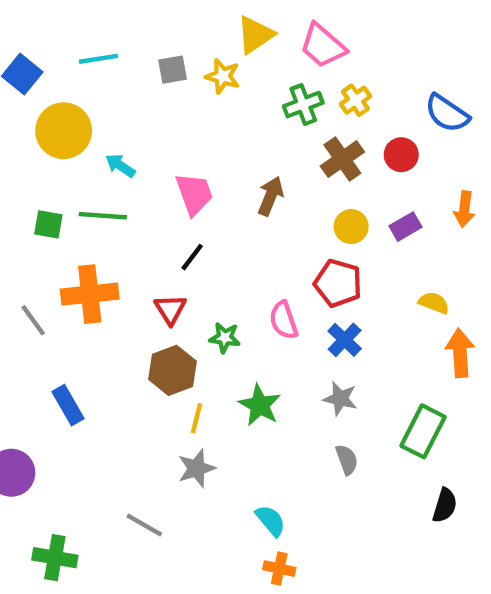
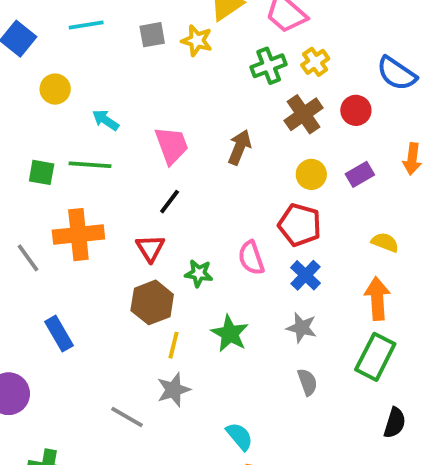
yellow circle: (64, 131) -> (55, 89), size x0.6
orange arrow: (460, 353) -> (377, 299), moved
gray line: (144, 525) -> (127, 417), moved

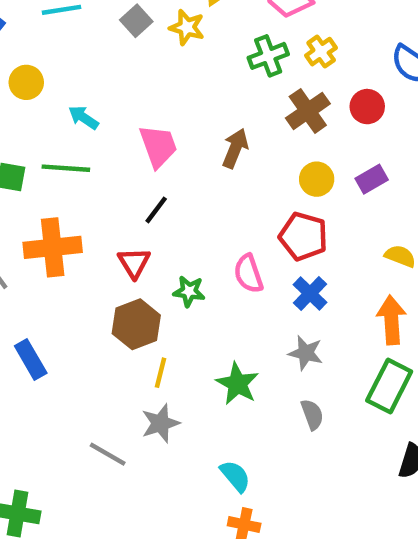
gray square: (152, 35) -> (136, 21), turned -32
green star: (230, 334) -> (237, 384), moved

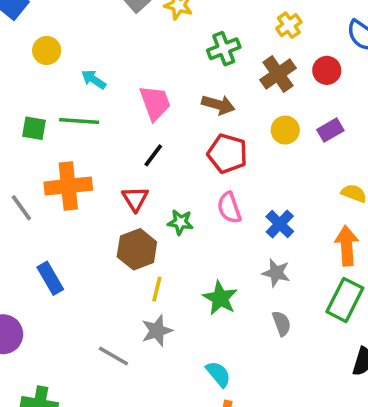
green cross: (268, 56) -> (224, 49), moved
brown arrow: (235, 148) -> (218, 105), turned 84
red pentagon: (303, 236) -> (227, 154), moved

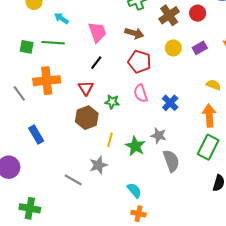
gray star: (276, 273) -> (159, 136), moved
yellow line: (157, 289) -> (110, 140), moved
gray semicircle: (282, 323) -> (171, 161), size x1.5

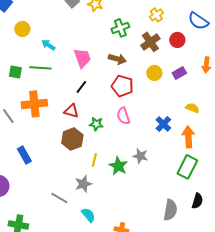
red triangle: (86, 88) -> (71, 111), turned -42
blue cross: (170, 103) -> (163, 124), moved
gray semicircle: (171, 161) -> (170, 210), moved, turned 30
cyan semicircle: (134, 190) -> (88, 215), moved

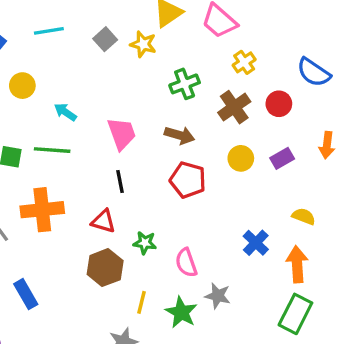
black line: (81, 87) -> (120, 182), turned -48
pink semicircle: (123, 116) -> (186, 263), moved

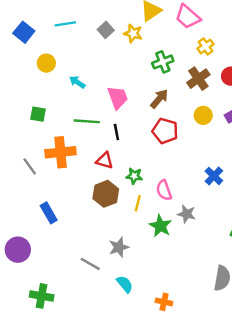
brown arrow: (180, 135) -> (159, 99), turned -66
green line: (52, 150) -> (87, 121), moved
yellow line: (142, 302) -> (138, 203), moved

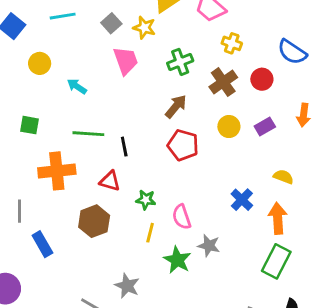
yellow cross: (206, 46) -> (232, 43), turned -35
pink trapezoid: (118, 98) -> (126, 61), moved
gray line: (30, 166) -> (20, 211), moved, turned 36
brown hexagon: (106, 194) -> (94, 221), moved
gray star: (119, 247) -> (127, 286), turned -30

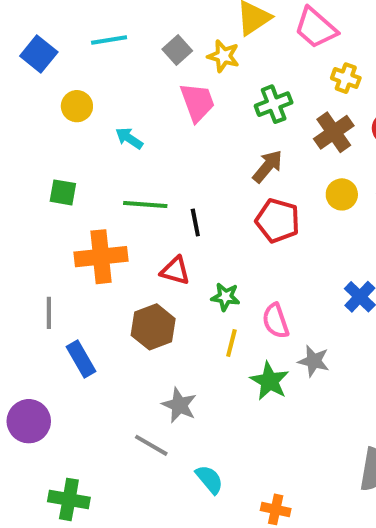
gray star: (127, 286) -> (179, 405), moved

